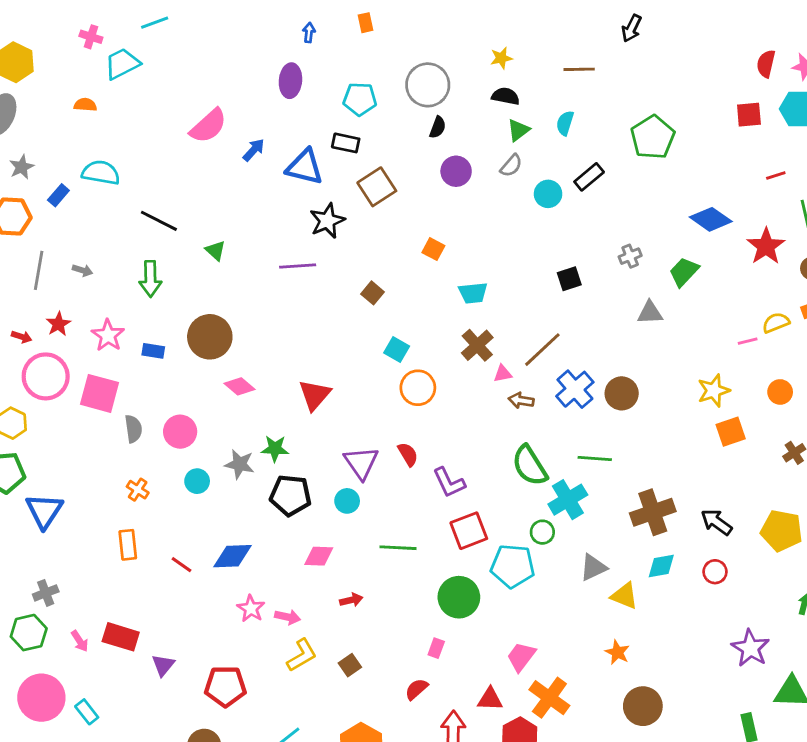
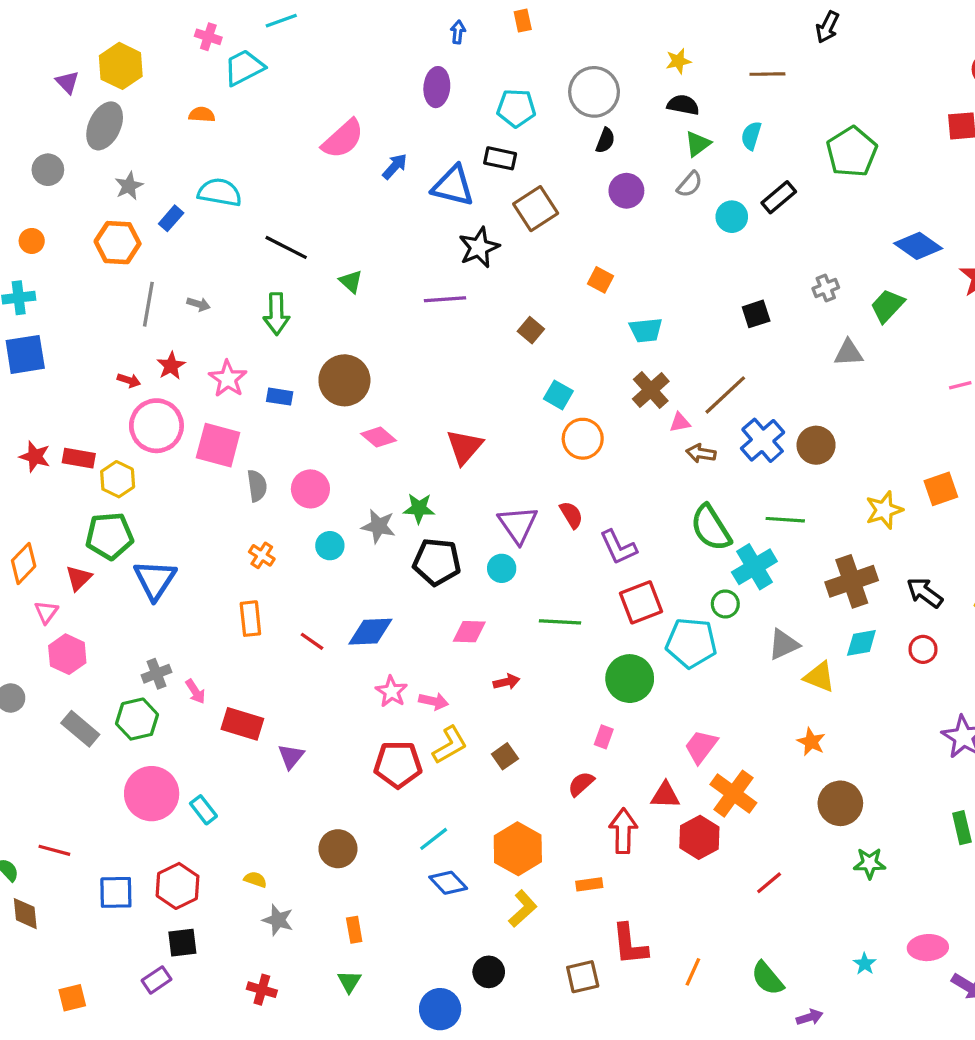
yellow star: (714, 391) -> (884, 510), moved
pink arrow: (80, 641) -> (195, 692), moved
red pentagon: (225, 686) -> (398, 764), moved

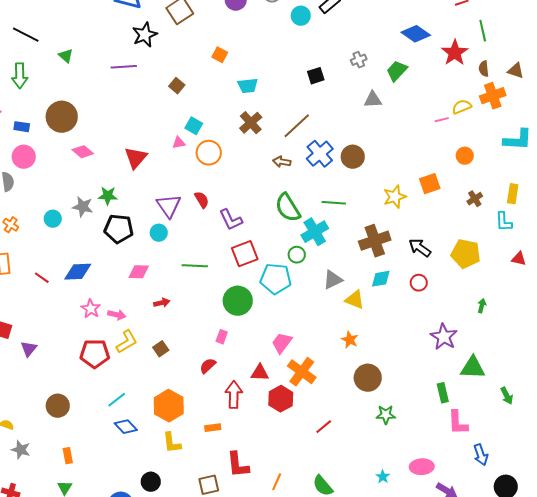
pink triangle: (680, 422) -> (179, 143), moved
pink circle: (310, 489) -> (24, 157), moved
yellow L-shape: (523, 909) -> (172, 443), turned 125

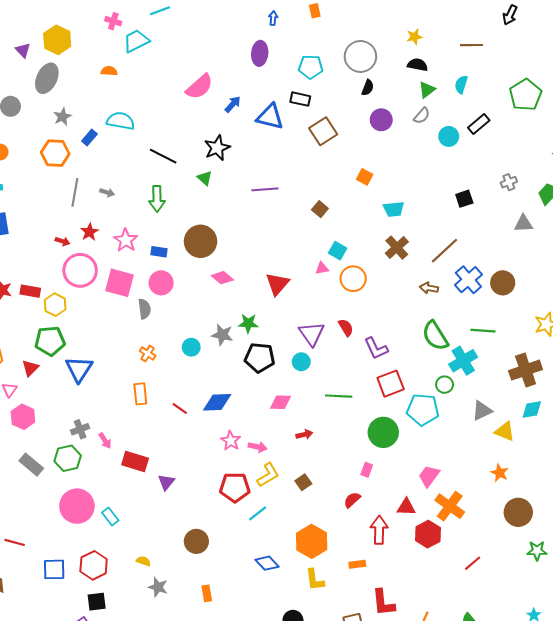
black star: (145, 35) -> (217, 148), moved
cyan line: (117, 400) -> (258, 513), moved

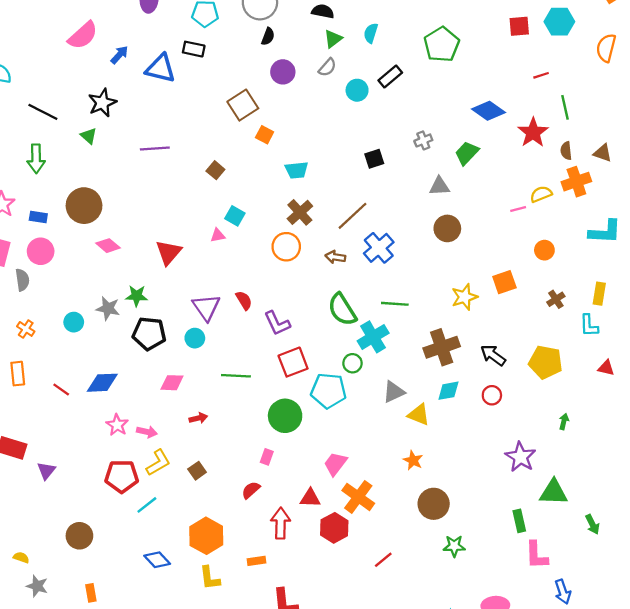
brown square: (323, 131) -> (243, 105), moved
orange circle: (353, 279) -> (286, 247), moved
brown circle: (503, 283) -> (447, 228), moved

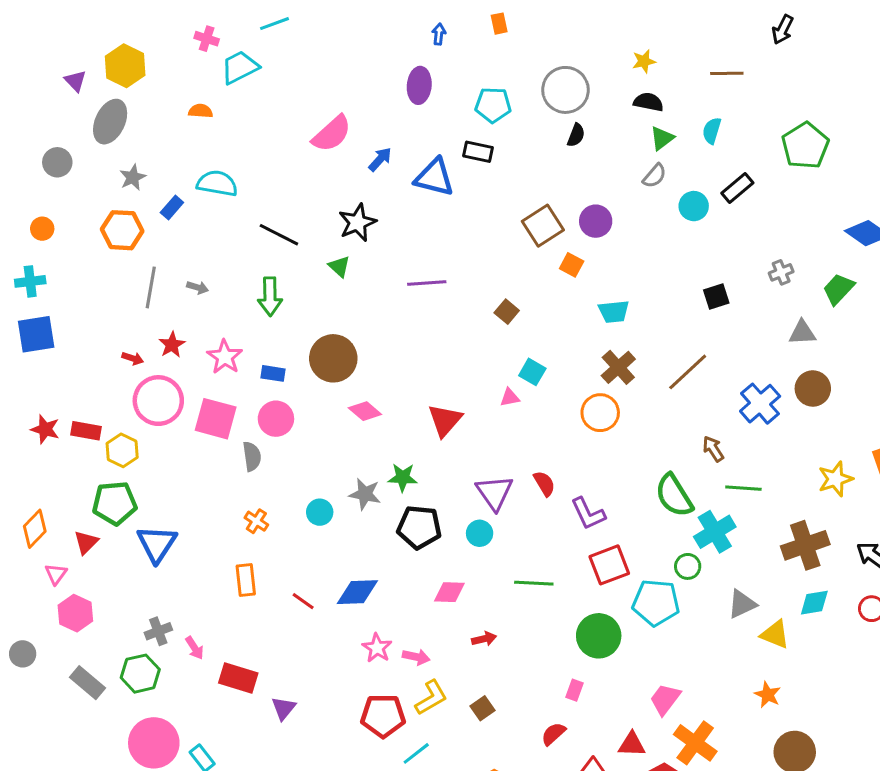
purple circle: (283, 72) -> (596, 221), moved
blue cross: (379, 248) -> (760, 404), moved
brown arrow: (335, 257) -> (713, 449), moved, turned 48

